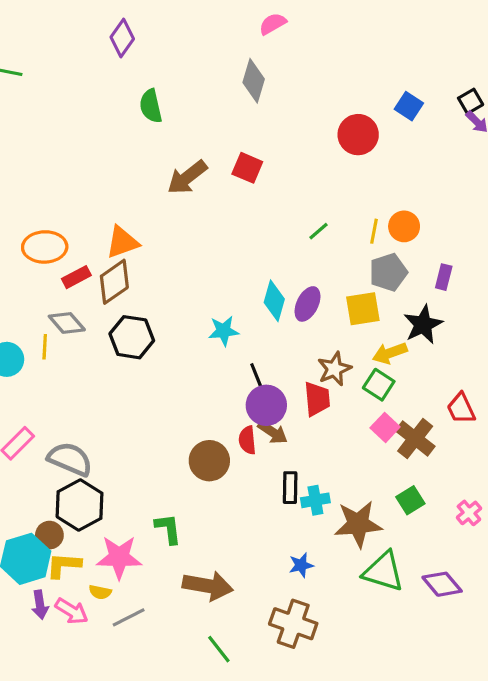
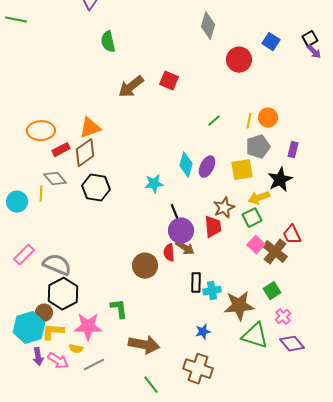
gray diamond: (254, 81) -> (208, 26), moved
green square: (379, 385) -> (252, 218), turned 30
red trapezoid: (461, 408) -> (292, 235), moved
pink cross: (469, 513) -> (283, 317), moved

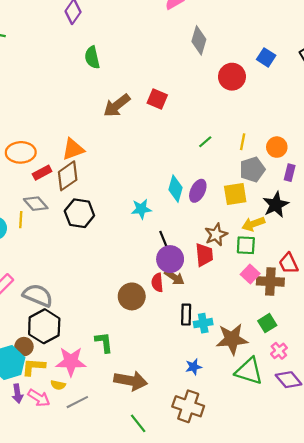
orange circle: (268, 118) -> (277, 147), moved
green square: (252, 218) -> (246, 245), turned 30
brown cross: (275, 252) -> (270, 281), turned -35

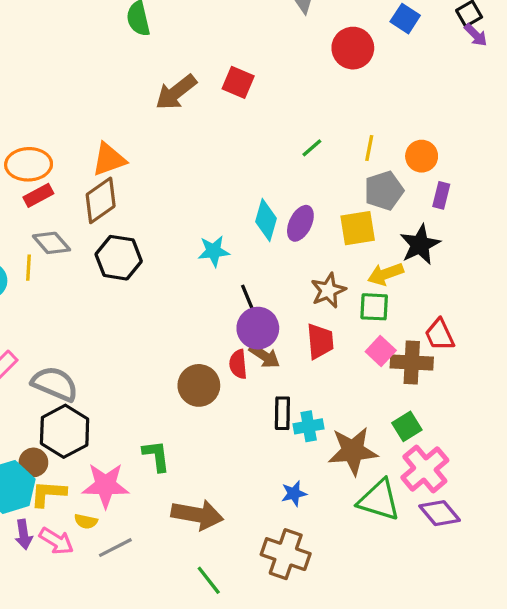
red rectangle: (42, 173) -> (38, 195), moved
red trapezoid: (204, 255) -> (320, 341), moved
pink cross: (279, 351) -> (425, 469), size x1.8

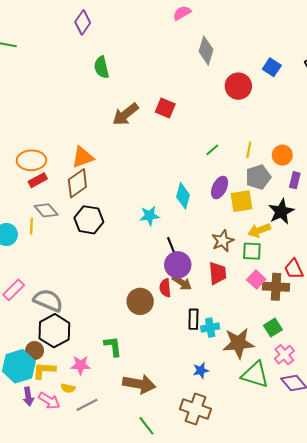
purple ellipse: (300, 223) -> (220, 187), moved
pink cross: (425, 469) -> (284, 355), size x0.7
pink star: (106, 485) -> (81, 365), size x0.7

